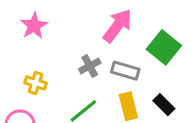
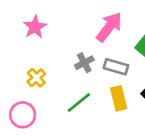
yellow cross: (36, 83) -> (36, 78), turned 30

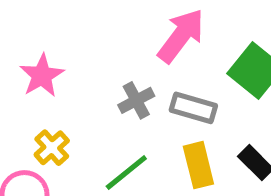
pink star: (35, 27) -> (42, 76), moved
yellow cross: (36, 78) -> (52, 148), moved

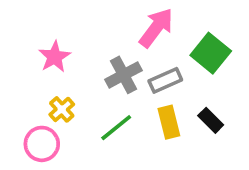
gray cross: (136, 100) -> (124, 75), size x1.4
gray rectangle: (193, 108) -> (165, 80), turned -40

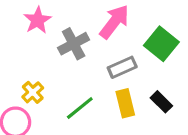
pink star: (54, 57) -> (37, 20), moved
gray cross: (124, 75) -> (74, 44), moved

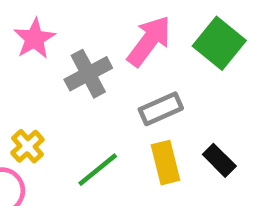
green square: (161, 44) -> (219, 43), moved

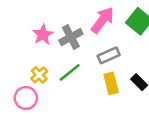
pink star: (35, 39) -> (43, 35), moved
green line: (98, 170) -> (70, 72), moved

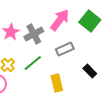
yellow rectangle: (111, 83) -> (57, 83), moved

